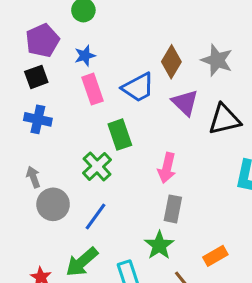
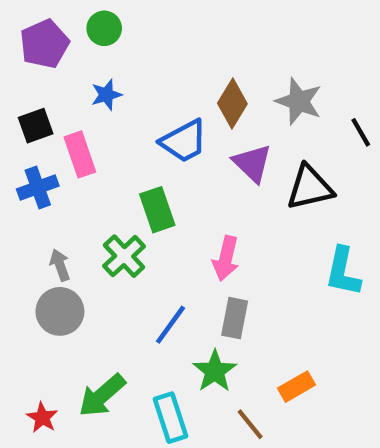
purple pentagon: (42, 40) -> (44, 44), moved
pink rectangle: (92, 89) -> (80, 154), moved
blue cross: (38, 119) -> (38, 188), turned -32
gray arrow: (33, 177) -> (60, 265), moved
blue line: (96, 216) -> (171, 325), moved

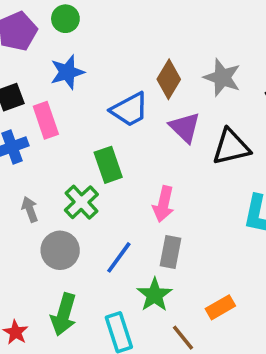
blue star: (106, 95) -> (67, 72), size x1.4
gray circle: (60, 311) -> (60, 250), moved
green arrow: (102, 395) -> (64, 314), turned -33

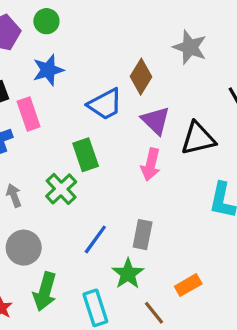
gray star: (222, 77) -> (190, 47), moved
pink arrow: (163, 204) -> (151, 165), moved
gray circle: (60, 250) -> (24, 248), moved

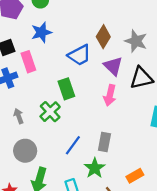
gray star: (190, 47) -> (136, 41), moved

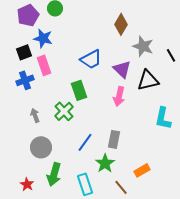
blue star: (41, 32) -> (43, 38), moved, turned 30
brown diamond: (103, 37) -> (121, 24), moved

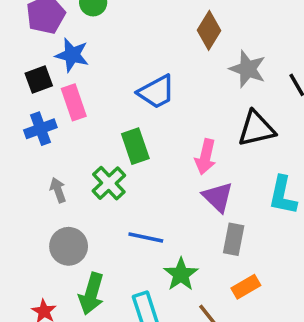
purple triangle: (122, 69) -> (218, 197), moved
gray rectangle: (114, 139) -> (234, 239), moved
blue line: (85, 142) -> (146, 238), turned 66

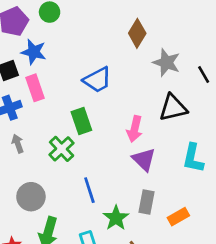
gray arrow: (58, 190) -> (18, 144), moved
blue line: (146, 238) -> (89, 190), turned 60
gray rectangle: (234, 239) -> (147, 202), moved
orange rectangle: (246, 287) -> (178, 217), moved

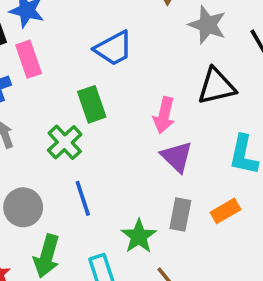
blue line: (89, 190) -> (83, 198), moved
orange rectangle: (178, 217) -> (225, 211), moved

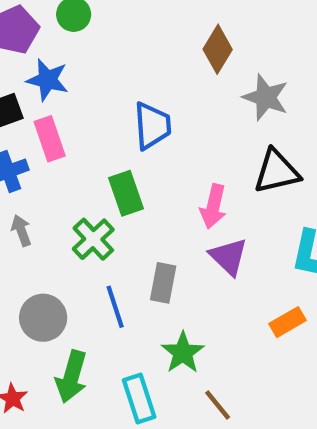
blue trapezoid: (113, 48) -> (152, 126), turned -66
gray rectangle: (180, 215) -> (163, 283), moved

